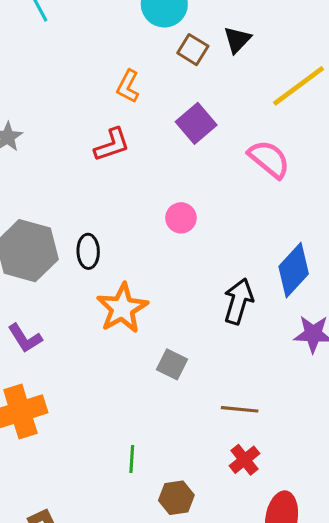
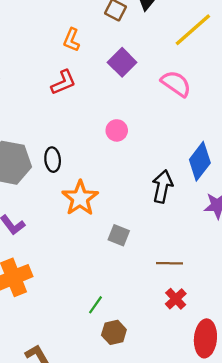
green line: (132, 459) -> (96, 305), turned 36
brown hexagon: (176, 498) -> (114, 332), moved

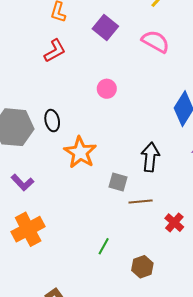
black arrow: (162, 186) -> (150, 157), moved
brown line: (169, 263) -> (141, 201), moved
red cross: (176, 299) -> (174, 223), moved
brown hexagon: (114, 332) -> (142, 267), moved

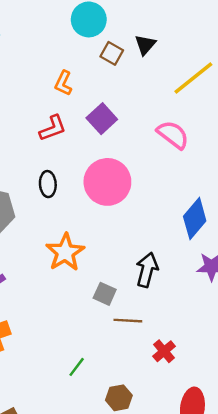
purple square: (105, 27) -> (102, 119), moved
pink circle: (107, 89) -> (107, 182), size x2.0
black ellipse: (52, 121) -> (48, 184), moved

